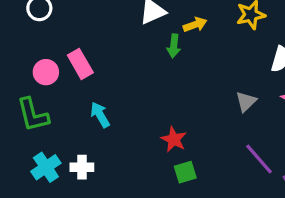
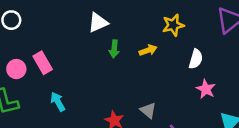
yellow arrow: (195, 25) -> (148, 50), moved
gray triangle: (246, 102) -> (148, 110), moved, turned -36

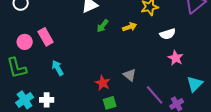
green arrow: (114, 49) -> (103, 26), turned 32
white semicircle: (196, 59) -> (168, 34), turned 56

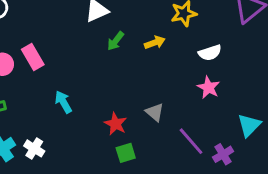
pink star: (176, 58) -> (208, 87), moved
cyan arrow: (58, 68) -> (63, 102), moved
white cross: (47, 100) -> (34, 148), turned 32

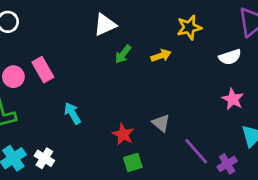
white semicircle: (210, 53) -> (230, 57), moved
pink star: (208, 87) -> (233, 99), moved

